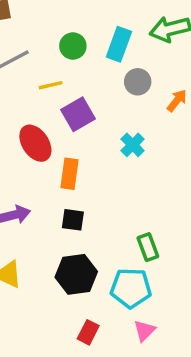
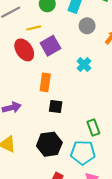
red ellipse: (35, 143) -> (24, 50), moved
black square: (73, 220) -> (56, 106), moved

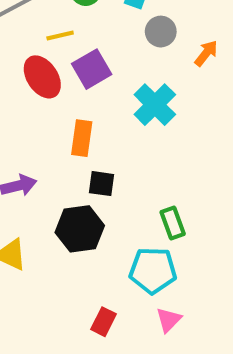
cyan cross: (84, 65) -> (155, 105), size x1.5
black hexagon: (49, 144) -> (80, 229), moved

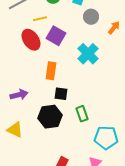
purple square: (92, 69) -> (56, 36), turned -30
green rectangle: (173, 223) -> (82, 114), moved
cyan pentagon: (153, 270) -> (106, 138), moved

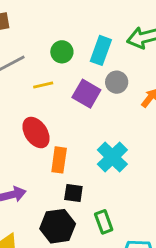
purple square: (56, 36) -> (86, 94), moved
red ellipse: (31, 40) -> (36, 133), moved
cyan cross: (88, 54) -> (112, 157), moved

